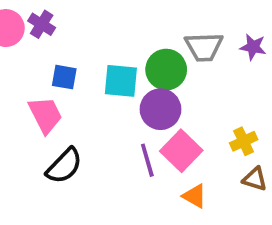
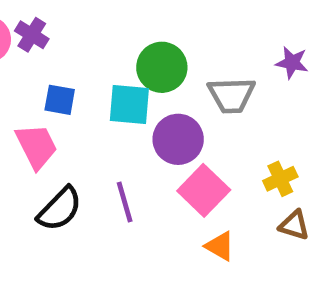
gray trapezoid: (204, 47) -> (232, 95), moved
green circle: (166, 70) -> (162, 67), moved
purple line: (147, 160) -> (125, 202), moved

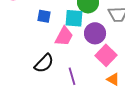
pink trapezoid: (36, 146) -> (64, 36), moved, turned 55
purple line: (125, 202) -> (72, 76), moved

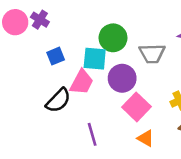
blue square: (44, 16) -> (56, 56), turned -32
black semicircle: (44, 63) -> (58, 100), moved

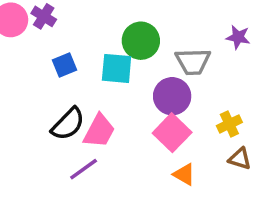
purple circle: (122, 78) -> (172, 96), moved
pink trapezoid: (82, 82) -> (99, 131), moved
purple line: (92, 134) -> (84, 169), moved, turned 70

